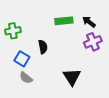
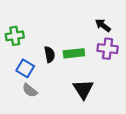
green rectangle: (64, 21) -> (74, 53), moved
purple cross: (93, 42) -> (108, 49), turned 30

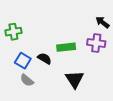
black arrow: (103, 25) -> (102, 22), moved
black semicircle: (50, 54) -> (44, 59), moved, turned -48

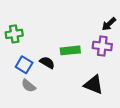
black arrow: (102, 22) -> (109, 24), turned -80
black triangle: (75, 79) -> (93, 85), moved, turned -36

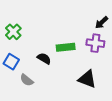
green cross: (14, 34) -> (13, 32), turned -35
blue square: (24, 65) -> (11, 62), moved

